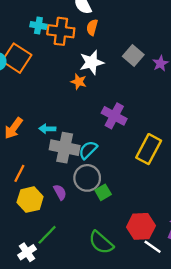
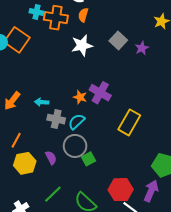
orange star: (79, 82) -> (80, 97), moved
gray cross: (65, 148) -> (56, 119), size x0.7
green line: (47, 235) -> (53, 194), moved

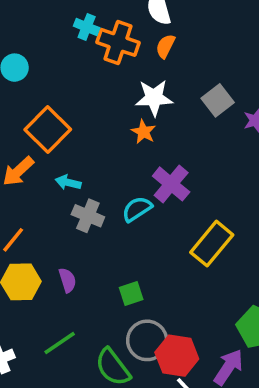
orange square: (17, 40) -> (48, 130), moved
orange star: (80, 97) -> (143, 132), moved
cyan semicircle: (77, 122) -> (137, 209), moved
gray circle: (75, 146) -> (147, 340), moved

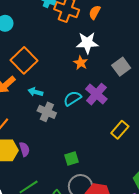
gray square: (218, 100) -> (121, 67), moved
cyan semicircle: (137, 209) -> (72, 98), moved
yellow rectangle: (212, 244) -> (120, 130), size x0.7
purple semicircle: (67, 280) -> (25, 149), moved

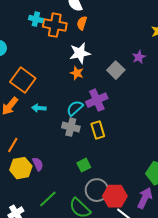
purple cross: (96, 94) -> (97, 100), turned 35
gray cross: (47, 112) -> (71, 127), moved
yellow rectangle: (120, 130) -> (98, 130), moved, turned -48

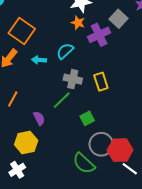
purple cross: (97, 100) -> (99, 35), moved
cyan semicircle: (75, 108) -> (65, 51), moved
yellow hexagon: (21, 168) -> (26, 143), moved
green line: (48, 199) -> (62, 100), moved

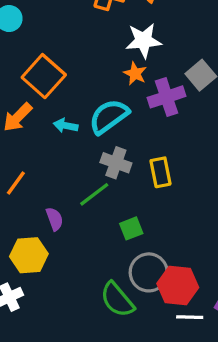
cyan semicircle: (65, 51) -> (109, 116), size x1.4
white line: (130, 169) -> (190, 317), turned -42

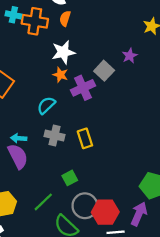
cyan semicircle: (109, 116) -> (46, 105), size x0.7
cyan arrow: (66, 126) -> (19, 138), moved
green line: (94, 194) -> (43, 202), moved
purple semicircle: (55, 219) -> (18, 156), moved, size x1.6

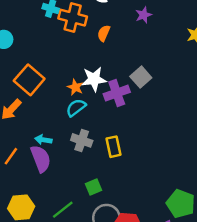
orange semicircle: (65, 19) -> (104, 33), moved
white star: (63, 52) -> (94, 79), moved
purple star: (130, 56) -> (144, 15), moved
orange star: (60, 75) -> (75, 87), moved

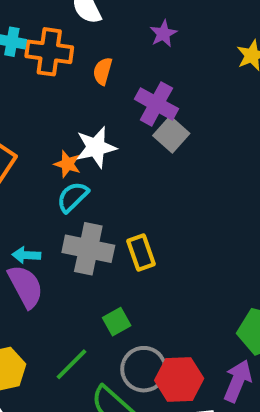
purple cross: (117, 93) -> (156, 104), moved, turned -35
gray cross: (82, 140) -> (88, 249), size x1.4

